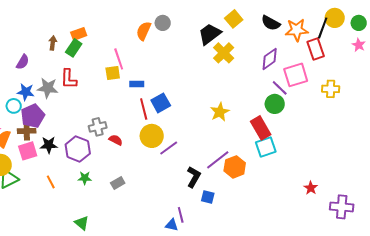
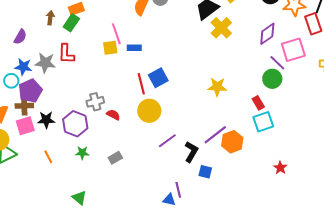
blue rectangle: (137, 84) -> (134, 48), moved
yellow star: (220, 112) -> (217, 87), turned 30
red rectangle: (261, 128) -> (258, 103), size x0.6
purple line: (169, 148) -> (167, 141), moved
red star: (311, 188) -> (280, 168), moved

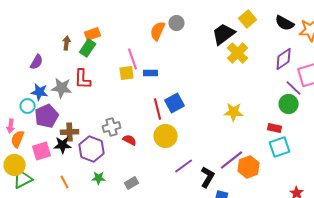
red rectangle: (258, 103) -> (275, 128), turned -48
brown cross: (24, 106) -> (70, 132), moved

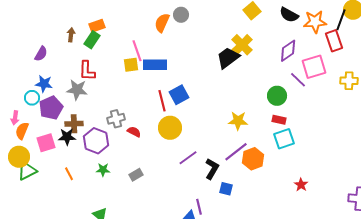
black trapezoid: (224, 34) -> (228, 58), moved
blue rectangle: (151, 73) -> (155, 65), size x1.6
gray star: (62, 88) -> (77, 90), moved
green circle: (289, 104) -> (277, 96), moved
yellow star: (234, 112) -> (238, 121), moved

